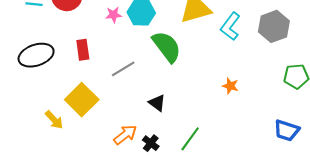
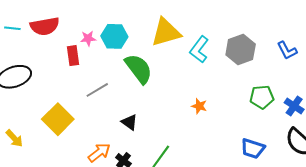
red rectangle: (83, 50) -> (73, 56), moved
yellow arrow: (54, 120) -> (14, 138), moved

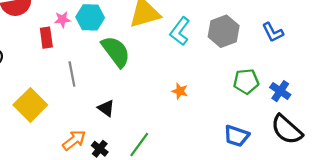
gray line: (97, 90) -> (72, 74), turned -70

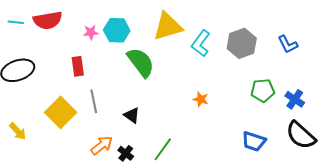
red rectangle: (46, 38) -> (78, 66), moved
gray line: (72, 74) -> (94, 101), moved

